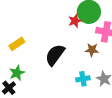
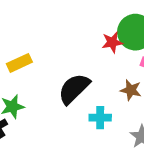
cyan cross: (83, 79) -> (100, 118), moved

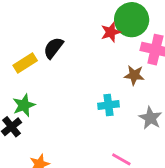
black semicircle: (74, 89) -> (53, 48), moved, size x0.7

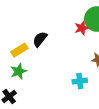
green star: (24, 105) -> (19, 71), moved

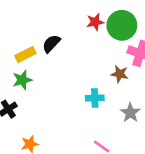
red star: (82, 28) -> (95, 22), moved

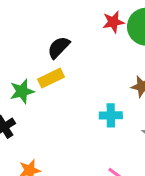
yellow rectangle: (25, 55) -> (51, 78), moved

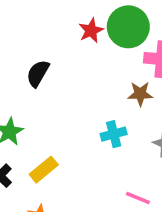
yellow rectangle: (51, 78) -> (44, 170), moved

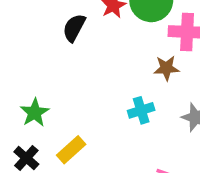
black semicircle: (38, 73) -> (74, 28), moved

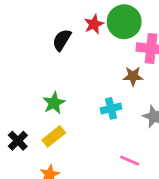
green star: (35, 113) -> (54, 103), moved

